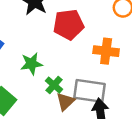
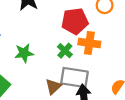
red pentagon: (69, 25) -> (75, 21), moved
green cross: (54, 85) -> (65, 51), moved

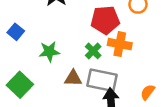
brown triangle: (53, 87) -> (73, 78), moved, turned 42

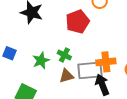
orange cross: (120, 44) -> (106, 62), moved
green cross: (93, 51) -> (64, 55), moved

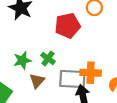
brown triangle: (67, 76) -> (37, 81), moved, turned -42

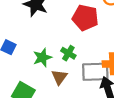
red pentagon: (68, 26) -> (85, 18), turned 30

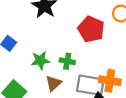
green cross: (68, 53) -> (67, 61), turned -32

